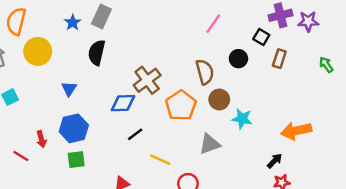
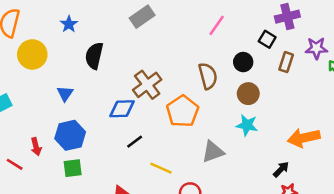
gray rectangle: (101, 17) -> (142, 17), moved, turned 30
purple star: (308, 21) -> (316, 48), moved
brown circle: (219, 99) -> (248, 94), moved

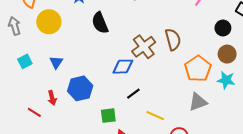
black semicircle: (94, 56) -> (100, 23), turned -35
brown semicircle: (208, 76) -> (173, 39), moved
blue triangle: (65, 94) -> (56, 62), moved
orange pentagon: (183, 111) -> (198, 69), moved
green square: (73, 168) -> (108, 116), moved

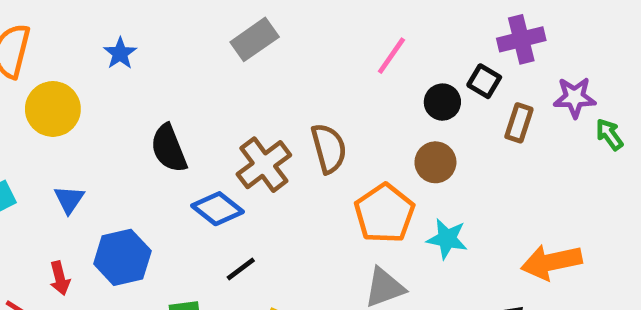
black semicircle: (100, 23) -> (169, 148), moved
black circle: (223, 28) -> (442, 102), moved
brown circle: (227, 54) -> (435, 162), moved
blue diamond: (123, 67) -> (218, 209), turned 40

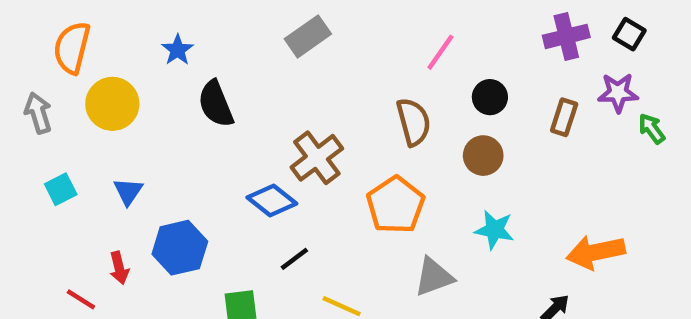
black square: (484, 81) -> (629, 34), moved
black semicircle: (169, 148) -> (216, 104), moved
brown semicircle: (329, 148) -> (414, 122), moved
orange pentagon: (384, 213) -> (396, 205), moved

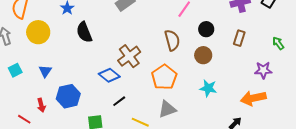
purple star: (618, 93) -> (263, 70), moved
gray triangle: (434, 277) -> (167, 109), moved

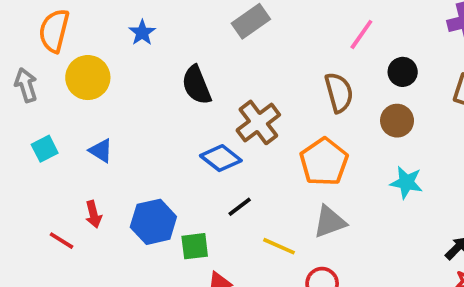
black semicircle: (84, 32) -> (197, 85), moved
blue triangle: (45, 71) -> (101, 151), turned -32
blue hexagon: (68, 96) -> (153, 222), moved

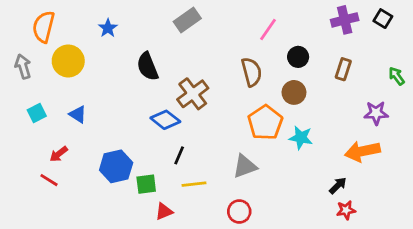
orange pentagon: (324, 162) -> (265, 123), moved
black line: (240, 207) -> (179, 155), turned -30
red arrow: (93, 214) -> (59, 154), moved, turned 66
yellow line: (279, 246) -> (194, 184), moved, turned -30

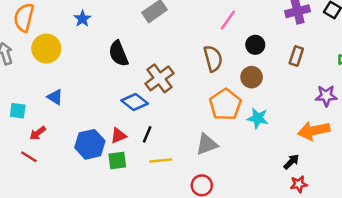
cyan square: (37, 113) -> (18, 111), moved, turned 35
red triangle: (164, 211) -> (118, 136), moved

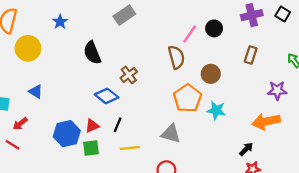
pink line: (228, 20) -> (190, 34), moved
black circle: (255, 45) -> (214, 28), moved
brown cross: (160, 78) -> (129, 75), size x0.7
gray triangle: (207, 144) -> (171, 134), turned 35

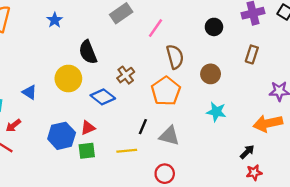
pink line: (190, 34) -> (156, 28), moved
yellow circle: (28, 48) -> (68, 79), moved
orange pentagon: (187, 98) -> (166, 91), moved
black line: (118, 125) -> (143, 127), moved

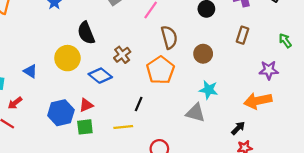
gray triangle: (169, 136) -> (195, 113), moved

